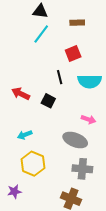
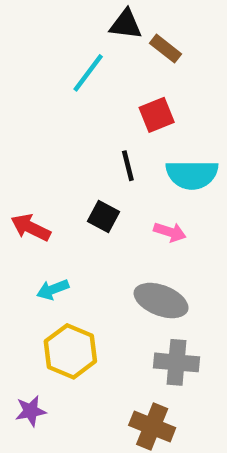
black triangle: (40, 11) -> (126, 24), moved
brown rectangle: (77, 23) -> (165, 49), turned 40
red arrow: (21, 94) -> (31, 228), moved
pink arrow: (89, 119) -> (170, 232), moved

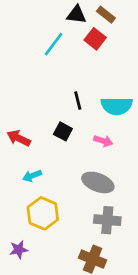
brown rectangle: (165, 49) -> (106, 15), moved
red square: (157, 115) -> (95, 39), moved, turned -30

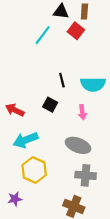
brown rectangle: (106, 15) -> (84, 11), turned 56
pink arrow: (103, 141) -> (82, 112), turned 64
cyan arrow: (32, 176) -> (26, 140), size x1.6

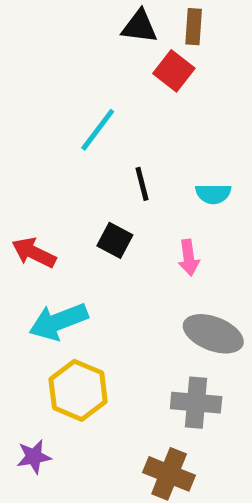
cyan line: (43, 35) -> (98, 130), moved
cyan semicircle: (93, 84) -> (213, 194), size x0.6
gray ellipse: (78, 145) -> (213, 334), moved

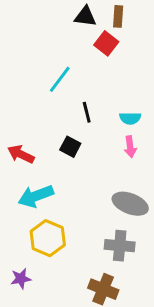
pink arrow: (189, 258) -> (130, 147), moved

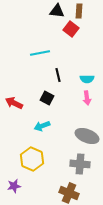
cyan line: (60, 79) -> (40, 53), turned 42
cyan arrow: (36, 196) -> (42, 126), moved, size x0.7

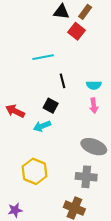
brown rectangle: (79, 11) -> (85, 12), turned 32
cyan arrow: (42, 126) -> (42, 126), moved
purple star: (14, 186) -> (15, 210), moved

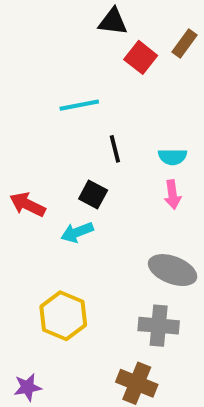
brown rectangle: (85, 12) -> (184, 44), moved

